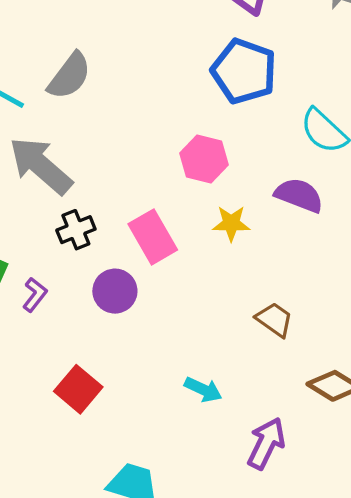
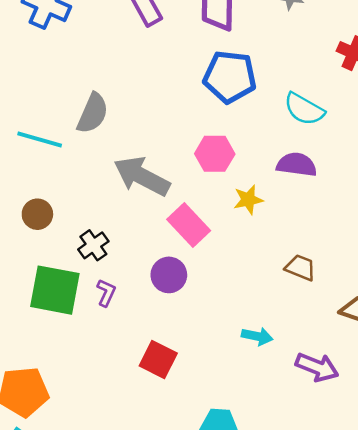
gray arrow: (41, 166) -> (142, 176), moved
black cross: (76, 230) -> (93, 245), moved
purple arrow: (266, 443) -> (317, 367), turned 99

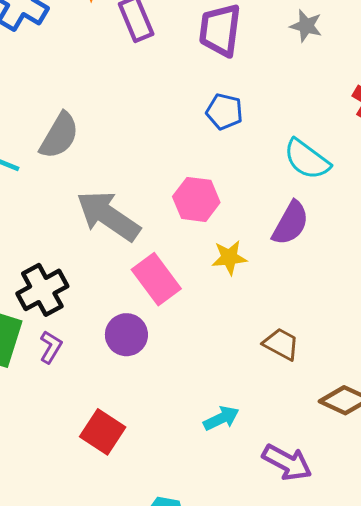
blue pentagon: (230, 77) -> (224, 112), size x0.6
purple semicircle: (297, 165) -> (291, 223), turned 105
black cross: (93, 245) -> (42, 290), size x1.4
cyan arrow: (257, 336) -> (221, 418), turned -44

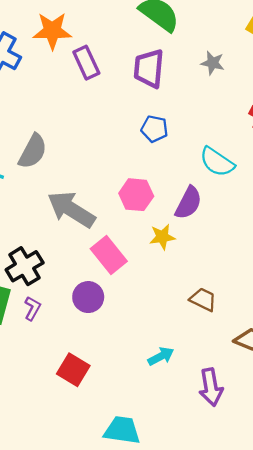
purple semicircle: (291, 223) -> (188, 203), moved
purple arrow: (287, 462) -> (211, 387), turned 54

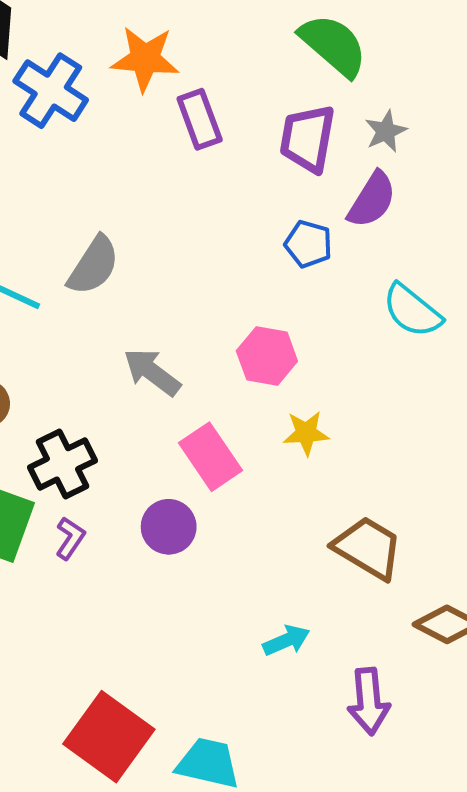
gray star: (213, 63) -> (386, 131), moved, turned 30
purple semicircle: (188, 203) -> (372, 200), moved
gray arrow: (71, 209) -> (152, 372), size x0.7
brown trapezoid: (203, 300) -> (368, 548), size x1.5
red square: (73, 370) -> (109, 737), moved, size x1.5

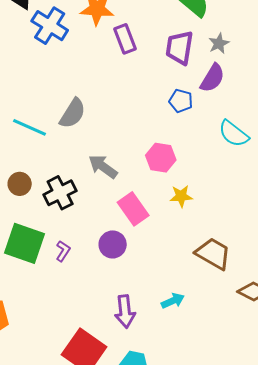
black cross: (63, 464) -> (60, 193), moved
purple arrow: (369, 701) -> (125, 312), moved

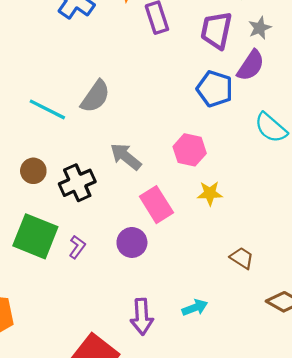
blue pentagon: (181, 101) -> (215, 89), size x1.4
brown trapezoid: (213, 254) -> (242, 258), size x0.6

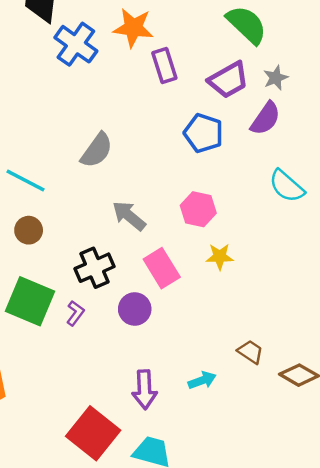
purple trapezoid: (216, 30) -> (229, 80), turned -132
blue pentagon: (215, 89) -> (203, 133), moved
cyan line: (47, 109) -> (25, 181), moved
black cross: (77, 183) -> (94, 268), moved
brown trapezoid: (242, 258) -> (250, 352), moved

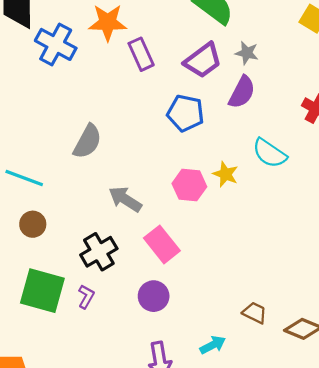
gray star: (276, 78) -> (247, 53), turned -30
yellow star: (220, 257) -> (225, 174), moved, turned 30
purple circle: (135, 309) -> (154, 296), moved

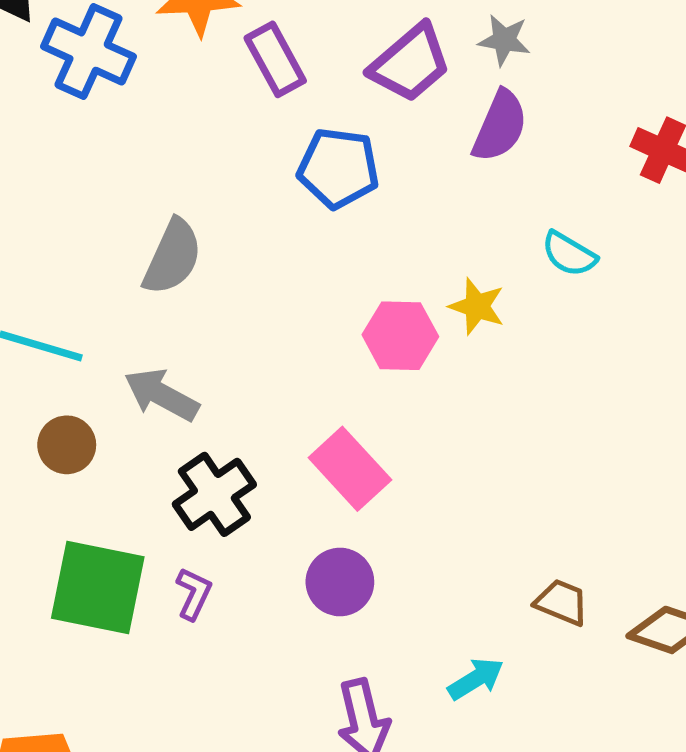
blue pentagon: (186, 113) -> (338, 168), moved
cyan semicircle: (270, 153) -> (569, 254), size x0.7
gray arrow: (125, 199) -> (162, 395), moved

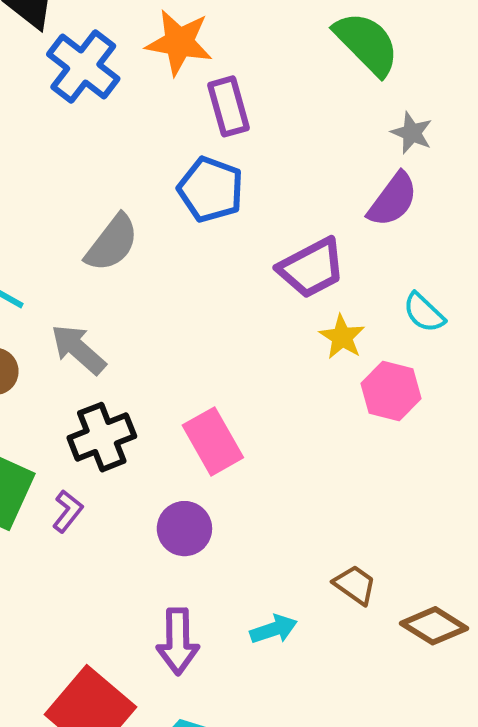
purple trapezoid: (410, 63) -> (312, 268), moved
blue pentagon: (338, 168) -> (211, 189), moved
pink hexagon: (400, 336) -> (391, 391), moved

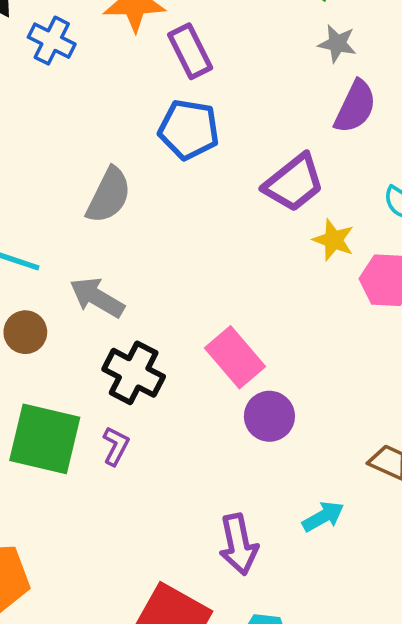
blue cross: (83, 66) -> (52, 41), size x0.7
gray star: (412, 133) -> (337, 44), moved
black cross: (102, 437) -> (134, 373), turned -30
purple circle: (184, 529) -> (269, 416), moved

